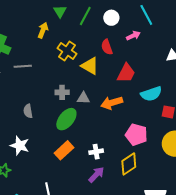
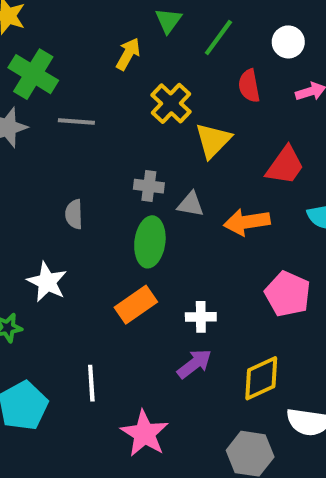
white circle: (111, 18) -> (288, 42), moved
red semicircle: (107, 47) -> (249, 86), moved
yellow triangle: (90, 66) -> (213, 140), turned 36
green ellipse: (66, 119) -> (150, 242), turned -40
yellow diamond: (129, 164) -> (261, 378), moved

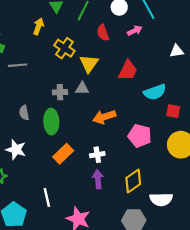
gray triangle: (191, 204) -> (82, 89), moved
orange arrow: (247, 222) -> (104, 117), moved
green ellipse: (150, 242) -> (51, 122), moved
purple arrow: (194, 364) -> (98, 179), turned -48

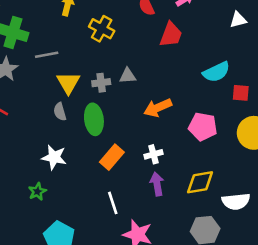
yellow triangle: (89, 64) -> (68, 83), moved
red trapezoid: (128, 70) -> (171, 35), moved
yellow diamond: (133, 181) -> (200, 182), turned 30
white line: (47, 198) -> (113, 203), moved

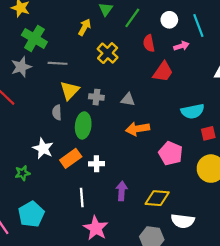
gray triangle: (128, 76) -> (128, 100), moved
red square: (241, 93) -> (208, 133), turned -32
white cross: (153, 154) -> (96, 164), moved
orange rectangle: (112, 157) -> (71, 158), moved

